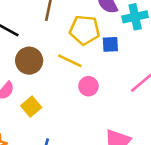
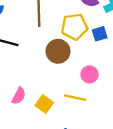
brown circle: (29, 61) -> (58, 51), moved
yellow line: (70, 61) -> (75, 98), moved

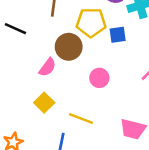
pink semicircle: (19, 96) -> (47, 67), moved
yellow line: (75, 98) -> (81, 119), moved

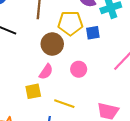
pink semicircle: (47, 67) -> (46, 72), moved
yellow square: (44, 103) -> (33, 91), turned 35

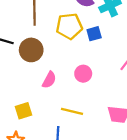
brown circle: (52, 44) -> (31, 50), moved
yellow square: (33, 91) -> (23, 111), moved

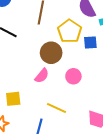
yellow pentagon: (69, 26) -> (69, 31), turned 30
brown circle: (31, 50) -> (51, 53), moved

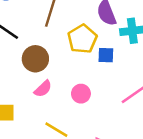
brown circle: (51, 53) -> (35, 59), moved

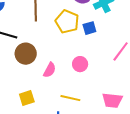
brown circle: (35, 59) -> (26, 54), moved

